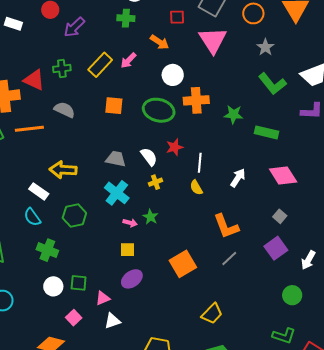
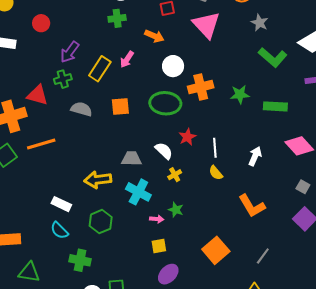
purple arrow: (74, 27) -> (70, 52), moved
gray semicircle: (65, 110) -> (81, 109), moved
yellow arrow: (63, 170) -> (98, 180), moved
gray line: (229, 258) -> (263, 256), moved

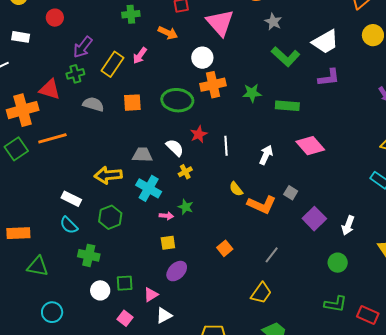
white circle: (173, 66) -> (202, 58), moved
yellow semicircle: (216, 173) -> (236, 189), moved
gray square: (303, 187) -> (291, 193), moved
orange L-shape: (252, 206) -> (262, 205), turned -36
orange square: (216, 250) -> (225, 248), size x0.6

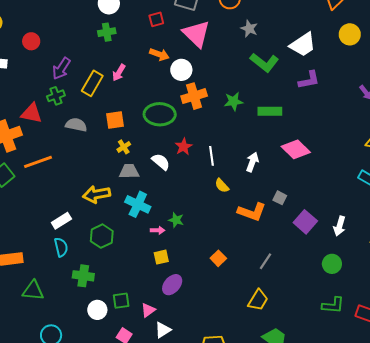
orange arrow: (168, 33) -> (159, 54), moved
yellow cross: (185, 172) -> (124, 147), moved
yellow semicircle: (236, 189) -> (222, 186), moved
white rectangle: (71, 199) -> (61, 221), turned -54
cyan semicircle: (69, 225) -> (61, 247), turned -144

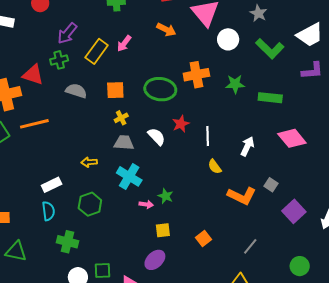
white circle: (181, 70) -> (228, 39), moved
yellow arrow: (96, 194) -> (89, 162), size x0.6
yellow square: (161, 257) -> (163, 230), moved
green circle: (332, 264) -> (300, 266), moved

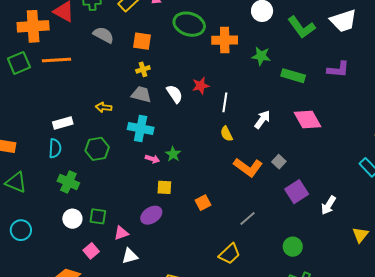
purple L-shape: (312, 71) -> (338, 69), moved
green ellipse: (160, 89) -> (189, 24), moved
cyan cross: (129, 176) -> (141, 128), turned -30

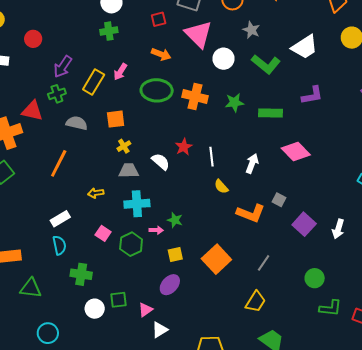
orange cross: (225, 40) -> (195, 96), turned 30
orange line: (57, 60) -> (59, 163), moved, turned -44
green hexagon: (97, 149) -> (131, 244), moved
orange square: (203, 203) -> (216, 259), size x1.8
pink square: (91, 251) -> (103, 233), moved

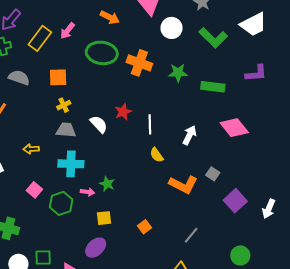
orange square: (216, 259) -> (145, 227), size x0.5

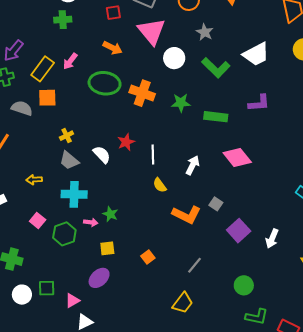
orange square: (58, 77) -> (47, 98), moved
gray trapezoid: (66, 130) -> (69, 160), turned -145

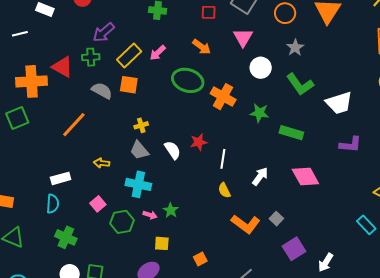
pink triangle: (152, 31) -> (243, 37), size x0.7
white trapezoid: (256, 54) -> (339, 103), moved
purple L-shape: (259, 103) -> (350, 145), moved

